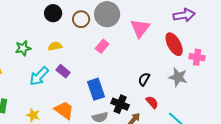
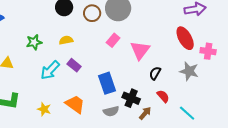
pink triangle: (140, 28) -> (140, 50), moved

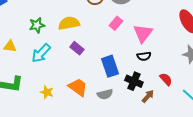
yellow semicircle: (66, 40) -> (69, 23), size x1.5
cyan arrow: (50, 70) -> (41, 53), moved
black semicircle: (155, 73) -> (144, 56), moved, turned -128
gray semicircle: (111, 111) -> (105, 94), moved

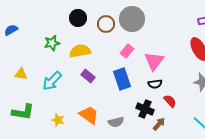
green star: (37, 25) -> (52, 43), moved
blue rectangle: (110, 66) -> (122, 79), moved
red semicircle: (166, 79) -> (170, 101), moved

